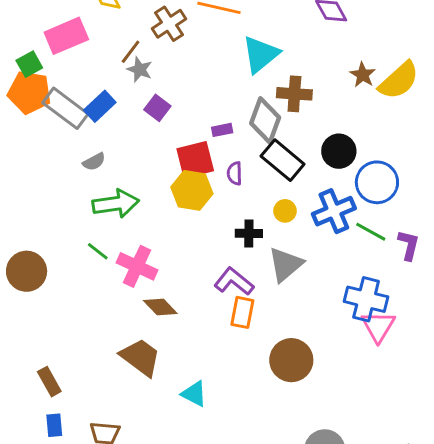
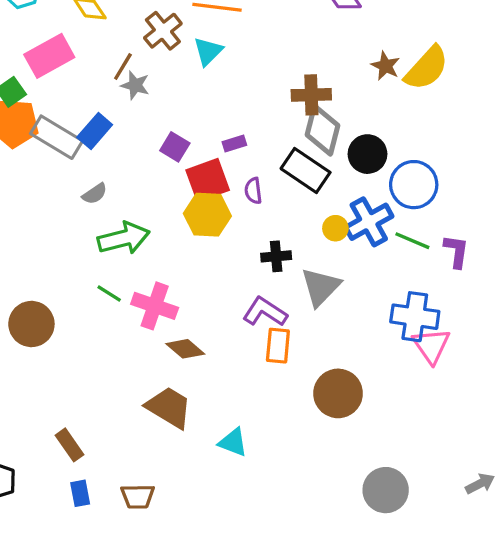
cyan triangle: (261, 54) -> (208, 51), moved, size x0.7
purple square: (157, 108) -> (175, 147), moved
gray diamond: (265, 120) -> (323, 130), moved
yellow circle: (285, 211) -> (335, 228), moved

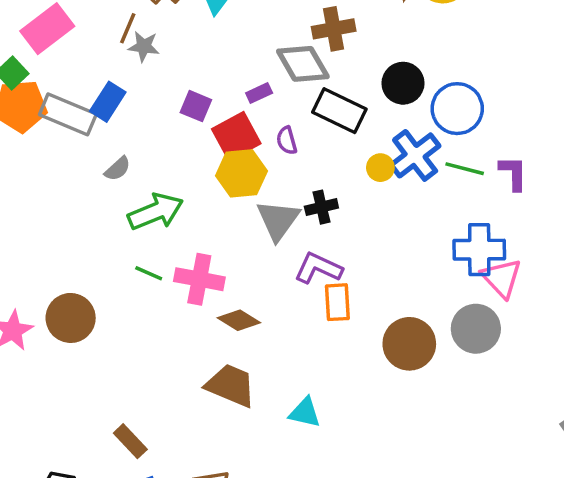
gray diamond: (323, 130) -> (303, 64), moved, turned -36
gray triangle: (321, 287) -> (278, 220), moved
gray circle: (386, 490) -> (476, 329), moved

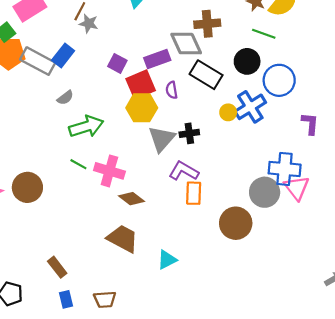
purple rectangle: (259, 93) -> (157, 59), size x1.6
green line: (465, 169) -> (264, 34), moved
gray circle: (476, 329) -> (265, 192), moved
cyan triangle: (305, 413) -> (167, 260), turned -45

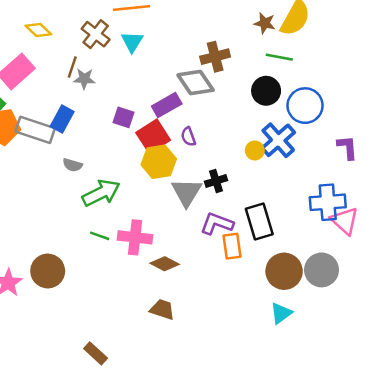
black rectangle: (206, 75) -> (259, 221), moved, turned 52
gray semicircle: (65, 98) -> (73, 165), turned 63
gray circle: (265, 192) -> (322, 270), moved
brown trapezoid: (123, 239) -> (162, 309), size x0.7
cyan triangle: (167, 260) -> (281, 313), moved

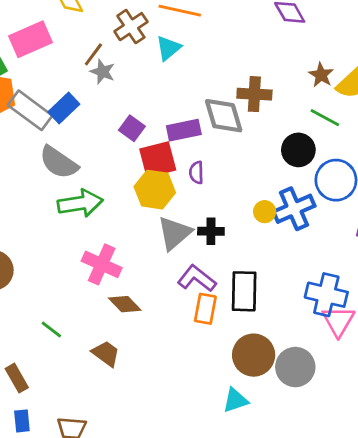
gray semicircle: (73, 165) -> (59, 162), size x1.8
green line: (100, 236) -> (51, 330), moved

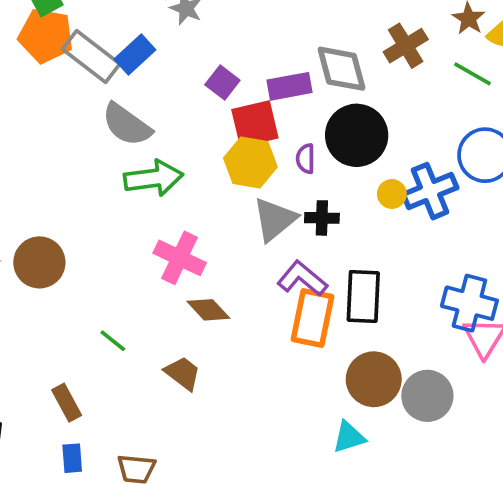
brown cross: (254, 94) -> (406, 46), moved, turned -36
black circle: (298, 150) -> (357, 135), moved, size x1.4
purple semicircle: (196, 173) -> (306, 159), moved
orange rectangle: (205, 309) -> (313, 318), size x1.4

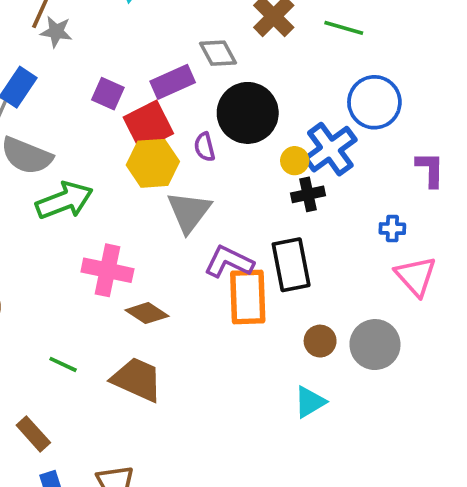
gray diamond: (341, 69) -> (218, 53), size x0.7
black cross: (322, 218) -> (308, 194), moved
blue cross: (469, 303) -> (392, 229), moved, size x0.5
brown trapezoid: (183, 373) -> (137, 379), size x1.4
brown circle: (374, 379) -> (320, 341), size x0.6

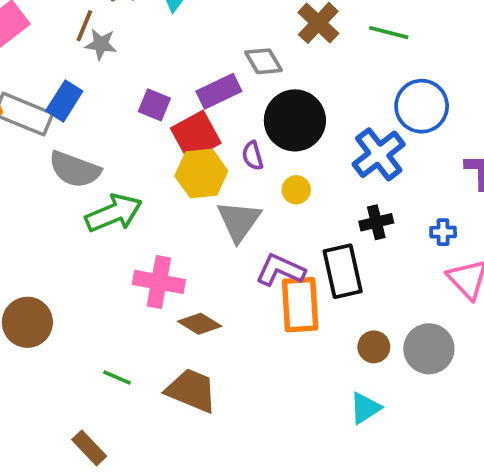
yellow circle: (295, 161) -> (296, 190), moved
black cross: (308, 194) -> (376, 222), moved

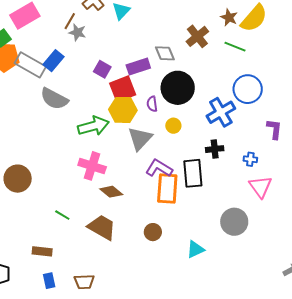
green arrow: (114, 213) -> (93, 126), moved
brown circle: (374, 347) -> (153, 232), moved
brown rectangle: (89, 448) -> (42, 251), turned -48

